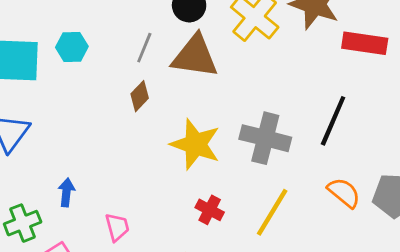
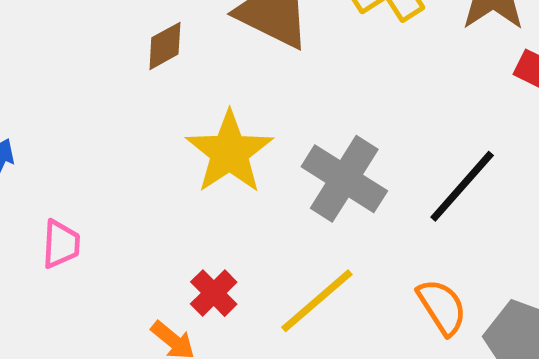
red cross: (210, 210) -> (214, 293), moved

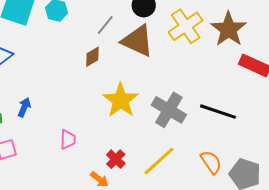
black line: (462, 186) -> (218, 112), turned 69
pink trapezoid: (61, 244) -> (68, 139), moved

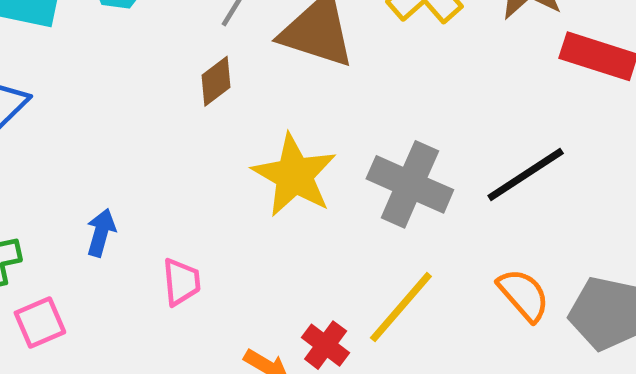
blue arrow: (24, 107) -> (101, 233), moved
black line: (218, 112) -> (526, 174), turned -45
red cross: (116, 159) -> (326, 345), moved

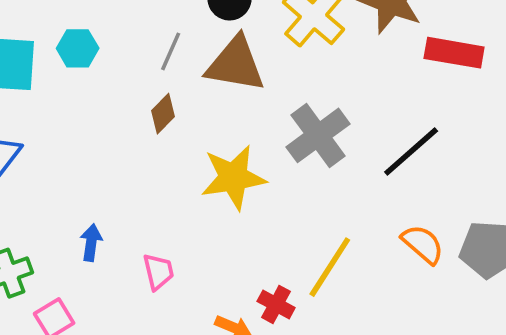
yellow star: (294, 175) -> (233, 177), turned -30
gray cross: (410, 184) -> (318, 135), moved, turned 38

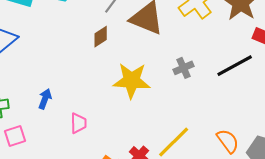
gray cross: (318, 135) -> (184, 68), size x0.6
black line: (411, 151) -> (235, 66), moved

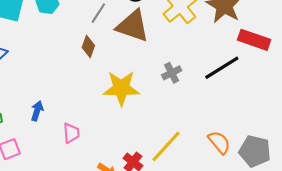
brown diamond: (101, 37) -> (88, 47), turned -35

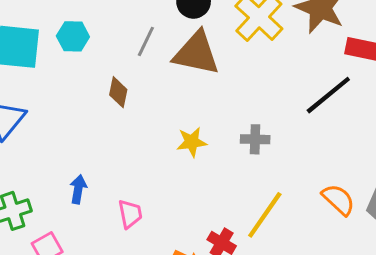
brown diamond: (88, 47) -> (118, 92), moved
gray cross: (172, 73) -> (255, 139), moved, turned 36
yellow star: (121, 88) -> (192, 142), size x0.6

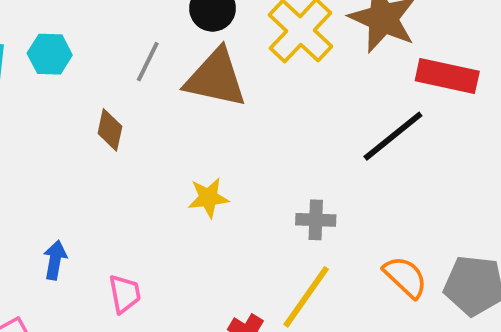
gray cross: (255, 139) -> (316, 220), moved

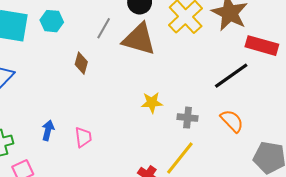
yellow star: (208, 198) -> (152, 103), moved
orange semicircle: (405, 277) -> (232, 121), moved
pink trapezoid: (125, 294) -> (83, 137), moved

